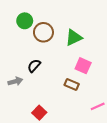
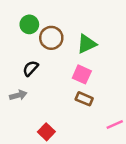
black semicircle: (34, 66) -> (31, 68), moved
pink square: (83, 66) -> (82, 74), moved

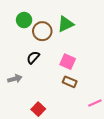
green triangle: (87, 44) -> (66, 24), moved
black semicircle: (31, 68) -> (33, 57), moved

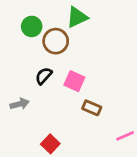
green triangle: (66, 24) -> (77, 17), moved
pink square: (68, 62) -> (74, 81), moved

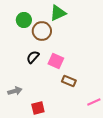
gray arrow: (20, 104) -> (15, 91), moved
red square: (50, 144) -> (38, 108), turned 32

